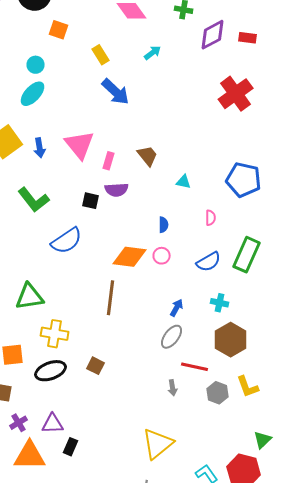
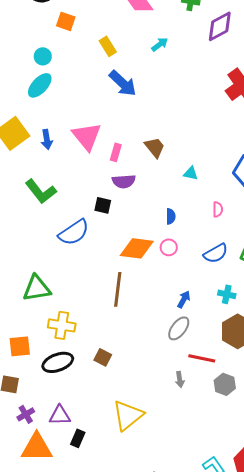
black square: (91, 201) -> (103, 205), moved
yellow triangle: (158, 444) -> (128, 415), moved

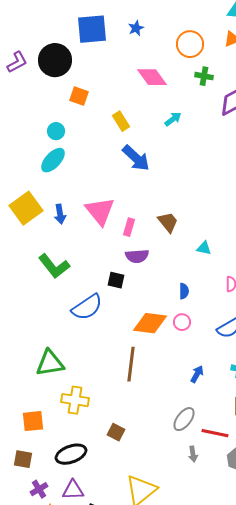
gray ellipse: (179, 328) -> (184, 419), moved
black ellipse: (58, 362) -> (71, 454), moved

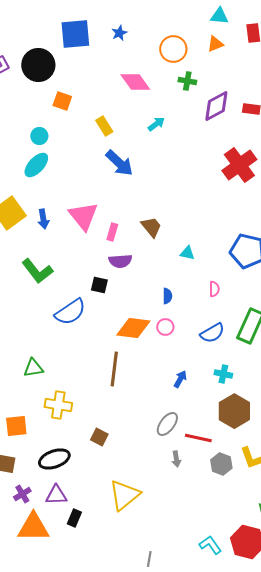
green triangle: (50, 363) -> (33, 368), size x0.7

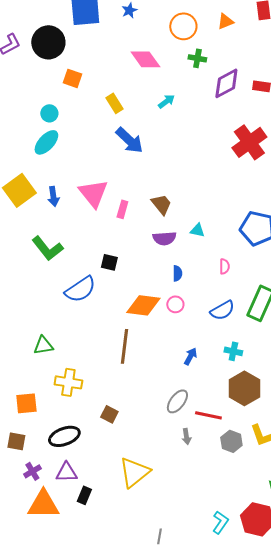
purple semicircle: (120, 261) -> (164, 238), moved
cyan L-shape: (210, 545) -> (220, 522), turned 70

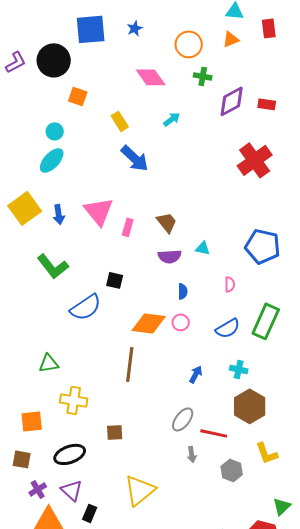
brown square: (109, 414) -> (115, 432), turned -30
gray hexagon: (231, 441) -> (232, 470), moved
purple triangle: (66, 472) -> (72, 490), turned 45

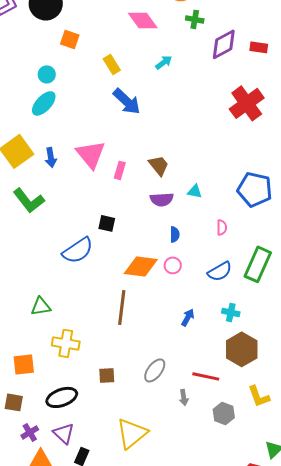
green L-shape: (53, 266) -> (29, 200), moved
gray ellipse: (183, 419) -> (155, 370), moved

